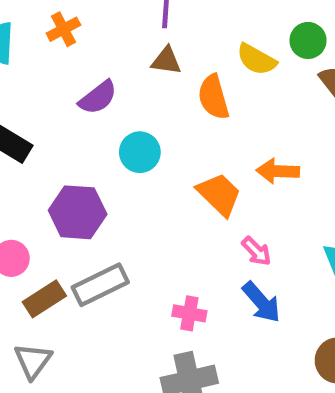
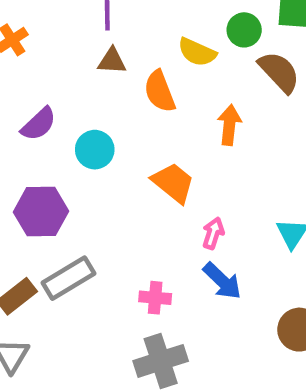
purple semicircle: (98, 97) -> (39, 124), moved
orange arrow: (278, 171) -> (229, 125), moved, turned 99
pink arrow: (256, 251) -> (213, 233), turned -112

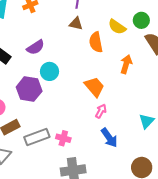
cyan circle: (95, 150) -> (49, 71), moved
pink arrow: (213, 233) -> (101, 111), moved
gray rectangle: (69, 278) -> (37, 137), moved
pink cross: (155, 298) -> (63, 138), moved

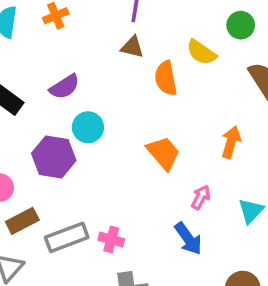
green circle: (141, 20) -> (241, 25), moved
orange arrow: (126, 64) -> (231, 142), moved
pink arrow: (101, 111) -> (201, 197), moved

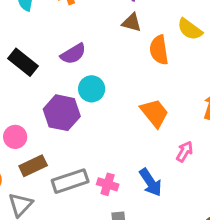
blue arrow: (188, 239) -> (150, 182), moved

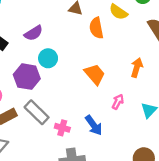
gray rectangle: (70, 181) -> (37, 112), moved, turned 65

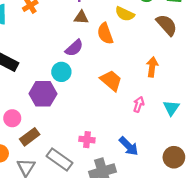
purple semicircle: (34, 33) -> (74, 48), moved
gray rectangle: (37, 112) -> (59, 159), moved
blue arrow: (94, 125) -> (129, 146), moved

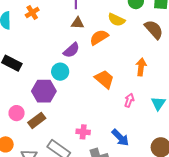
orange semicircle: (105, 34) -> (99, 37), turned 78
brown rectangle: (30, 137) -> (37, 120), moved

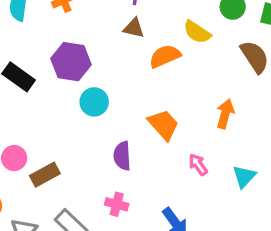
purple semicircle: (71, 50) -> (122, 156), moved, turned 120
purple hexagon: (44, 91) -> (71, 62), moved
pink arrow: (129, 100) -> (198, 165), turned -64

